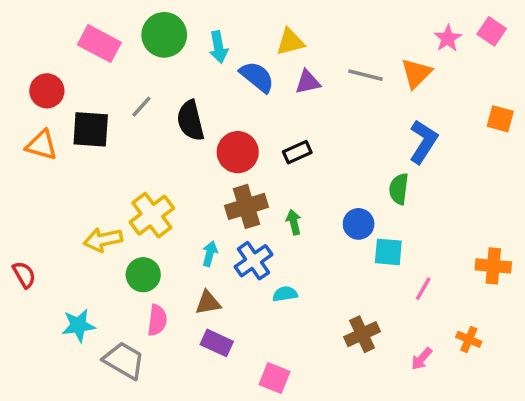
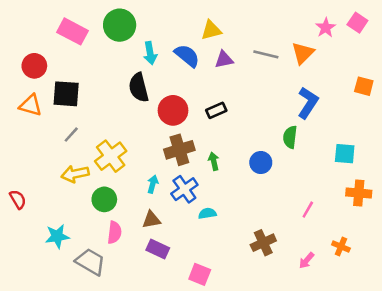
cyan arrow: (218, 47) -> (150, 53), moved
gray line: (141, 107) -> (71, 135), moved
cyan square: (388, 252) -> (345, 154), moved

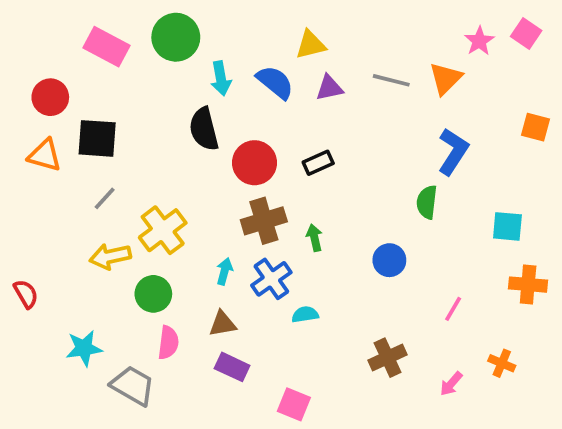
blue circle: (261, 163) -> (389, 260), moved

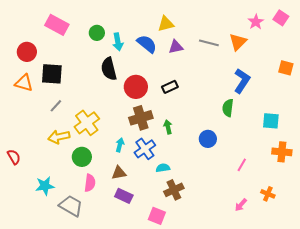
green circle: (176, 37) -> (97, 33), moved, size x0.6
brown cross: (388, 358) -> (174, 190), moved

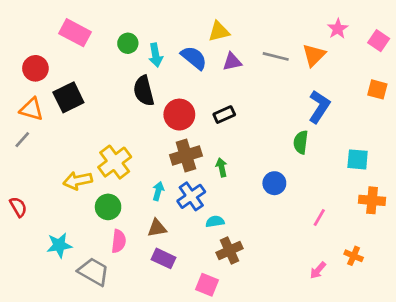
pink square: (281, 18) -> (379, 41), moved
black square: (52, 74) -> (68, 97), turned -30
gray line: (56, 106) -> (22, 140), moved

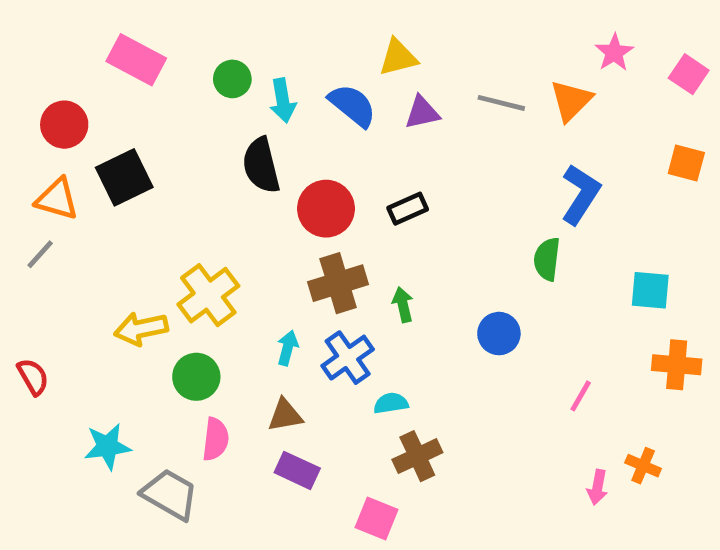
pink arrow: (318, 270) -> (597, 487), moved, turned -30

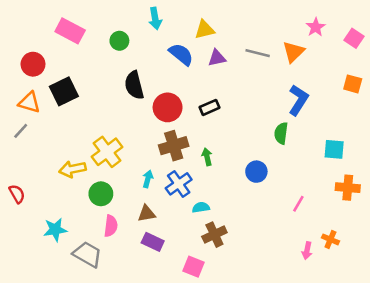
cyan arrow: (283, 101) -> (155, 19), moved

